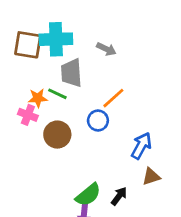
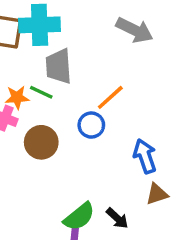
gray arrow: (106, 49) -> (134, 30), moved, size x1.5
blue arrow: (141, 146) -> (145, 156), turned -48
black arrow: (119, 196) -> (117, 218), turned 96

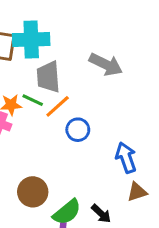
gray arrow: (134, 30) -> (106, 64), moved
orange line: (110, 97) -> (58, 106), moved
brown circle: (41, 142) -> (33, 192), moved

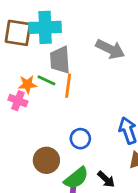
orange line: (58, 106) -> (68, 86), turned -40
blue circle: (78, 130) -> (80, 139), moved

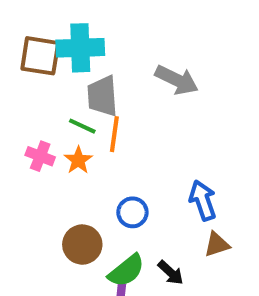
orange star: (27, 84) -> (78, 160), moved, turned -30

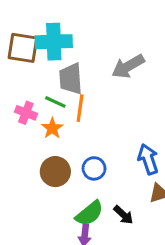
gray arrow: (177, 80) -> (128, 66), turned 124
pink cross: (40, 156) -> (26, 113), moved
brown circle: (82, 245) -> (55, 172), moved

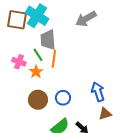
cyan cross: (54, 42) -> (37, 16), turned 35
gray arrow: (128, 66) -> (86, 19), moved
green line: (55, 102) -> (38, 55), turned 32

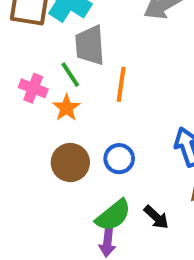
orange line: (54, 59) -> (121, 84), moved

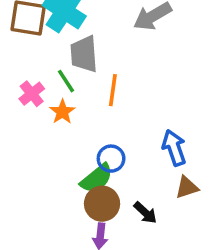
pink cross: (33, 88) -> (32, 94), turned 30
brown circle: (70, 163) -> (102, 204), moved
green semicircle: (113, 215) -> (97, 178), moved

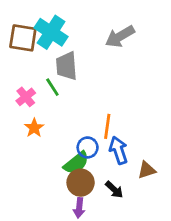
orange line: (113, 90) -> (107, 126), moved
orange star: (62, 112) -> (34, 128), moved
blue arrow: (174, 148) -> (118, 150), moved

